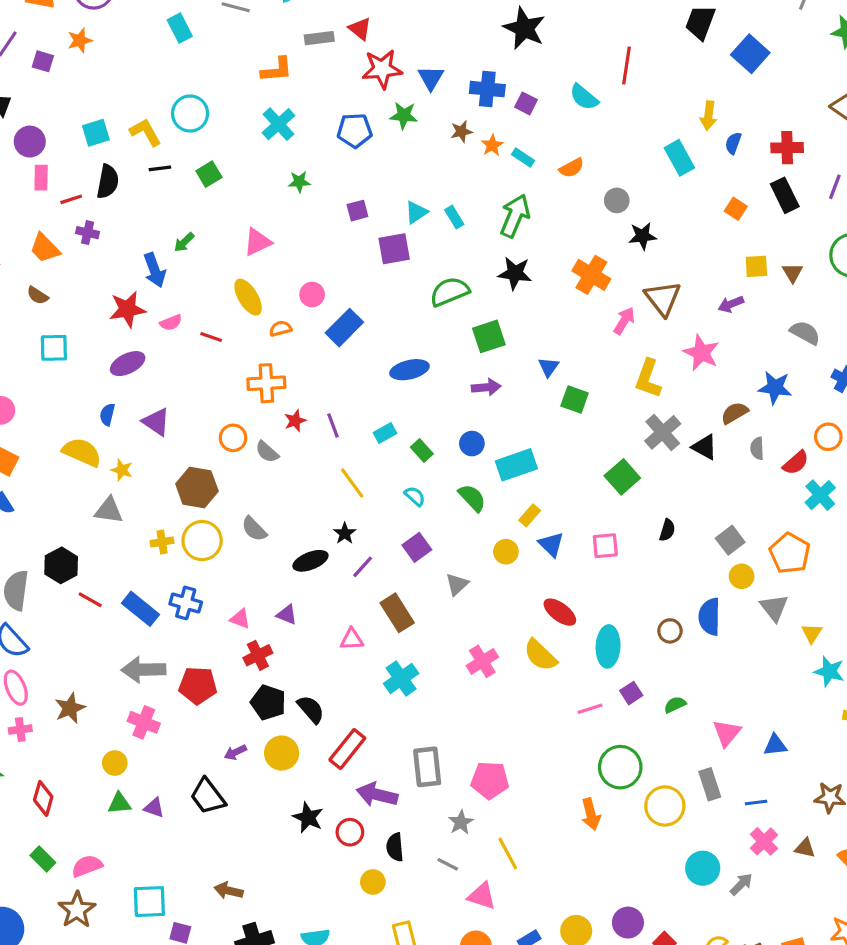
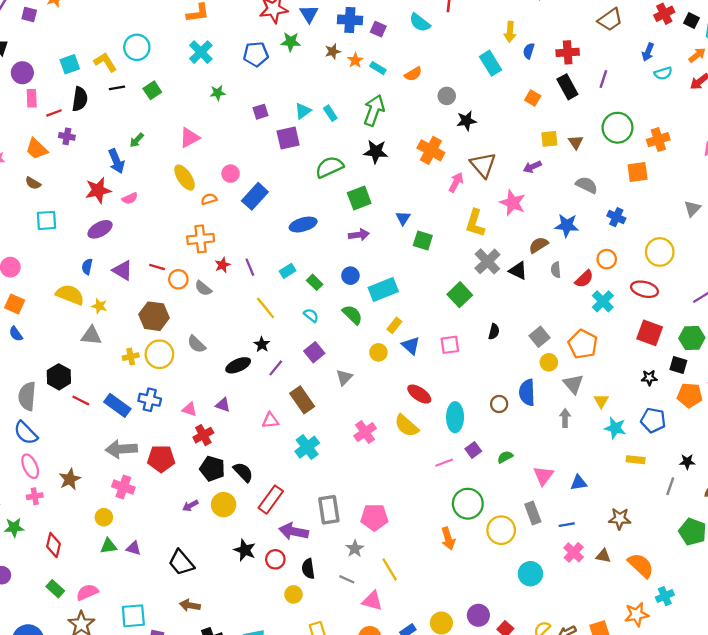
red line: (211, 337) -> (157, 267), moved
black trapezoid: (208, 796) -> (181, 563), moved
gray arrow: (741, 884) -> (565, 418), moved, turned -42

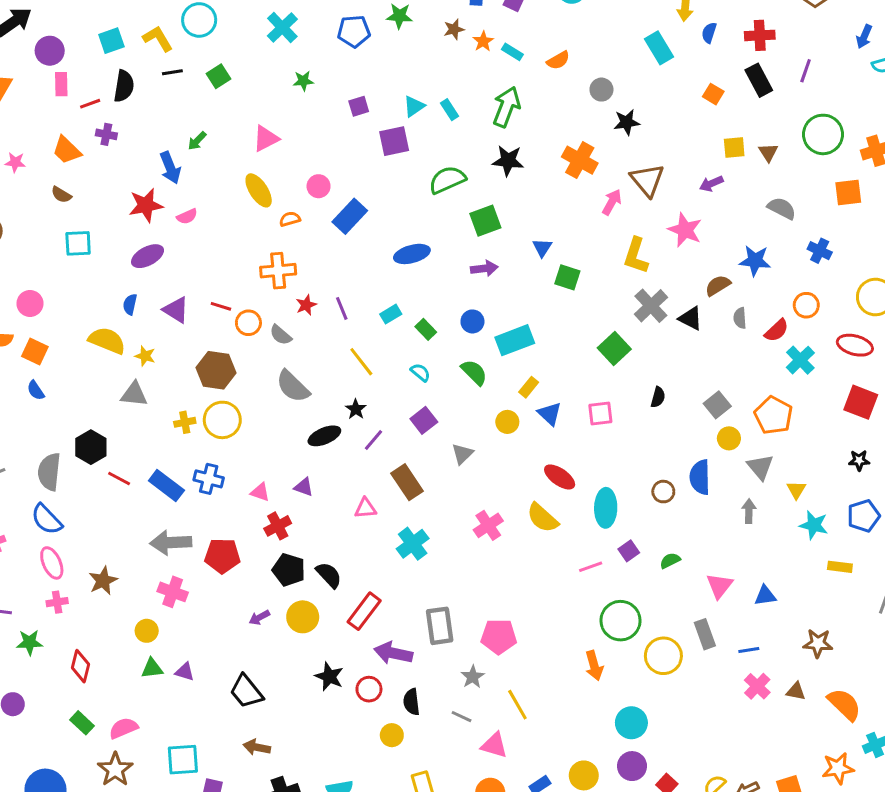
gray semicircle: (196, 344) -> (293, 386), moved, size x1.4
blue pentagon: (653, 420) -> (864, 516), turned -30
cyan circle: (530, 574) -> (631, 723), moved

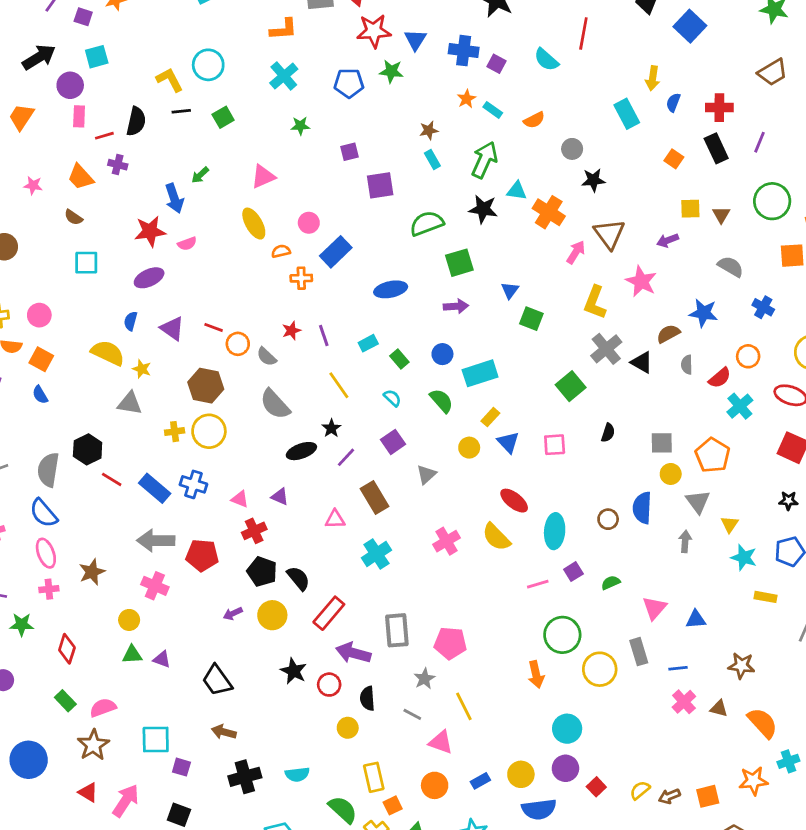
brown star: (454, 29) -> (429, 130), moved
cyan square: (111, 41) -> (97, 57), moved
cyan triangle: (414, 106) -> (517, 191), moved, turned 40
orange cross: (278, 271) -> (301, 278), moved, size x0.7
gray square: (717, 405) -> (662, 443), turned 35

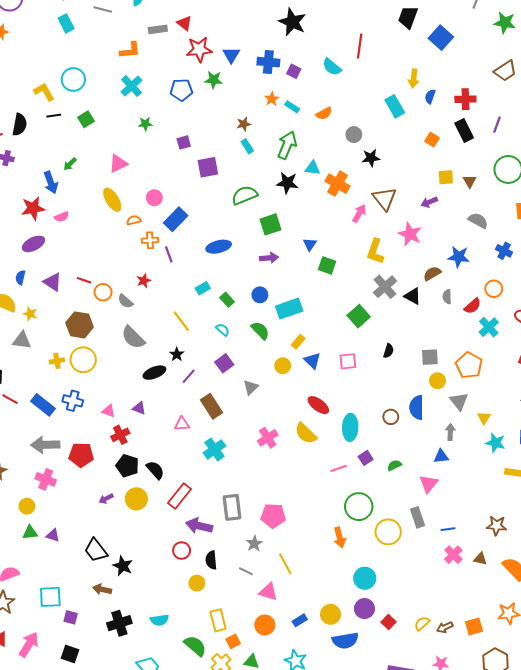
purple line: (324, 336) -> (169, 254), moved
blue triangle: (696, 619) -> (441, 456), moved
black star: (294, 671) -> (123, 566), moved

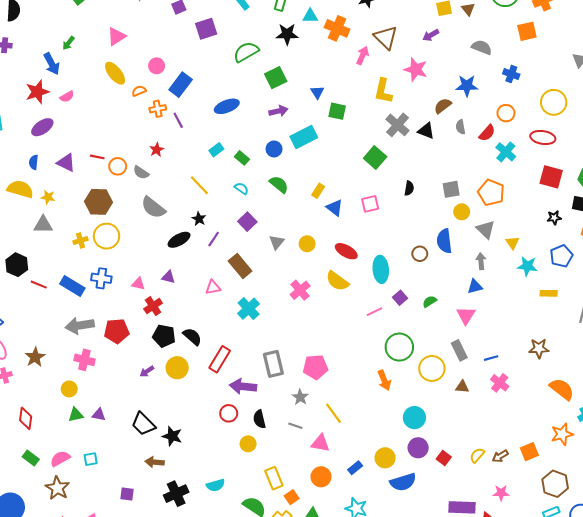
cyan rectangle: (289, 309) -> (304, 137), moved
yellow circle: (283, 366) -> (307, 244), moved
brown triangle: (480, 559) -> (462, 387), moved
cyan square: (50, 597) -> (91, 459), moved, size x0.6

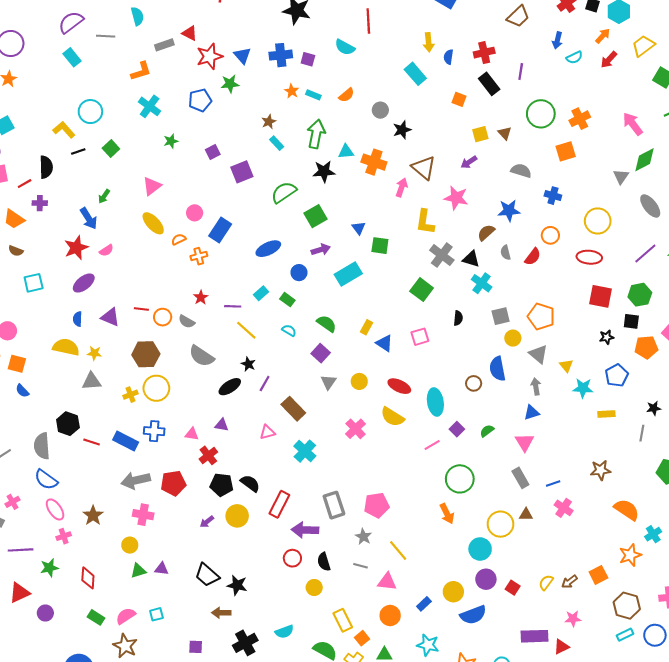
purple line: (178, 120) -> (233, 306), moved, turned -56
blue circle: (274, 149) -> (299, 273), moved
cyan cross: (506, 152) -> (482, 283), moved
purple square: (247, 222) -> (321, 353), moved
yellow circle: (432, 368) -> (500, 524), moved

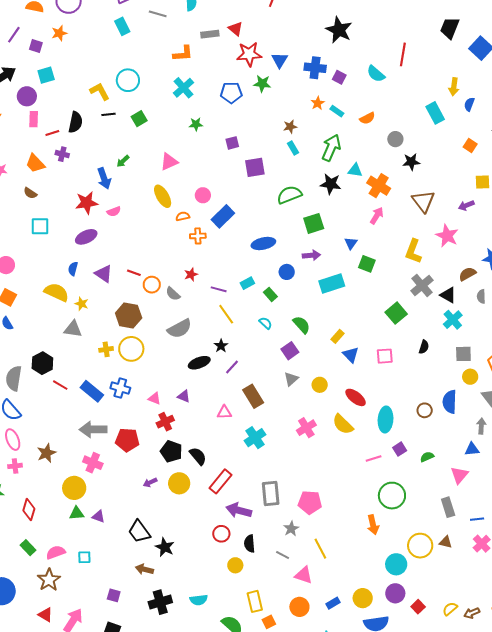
pink arrow: (402, 187) -> (377, 216), moved
gray semicircle: (201, 356) -> (180, 329), turned -75
yellow circle: (130, 545) -> (74, 488), size x1.5

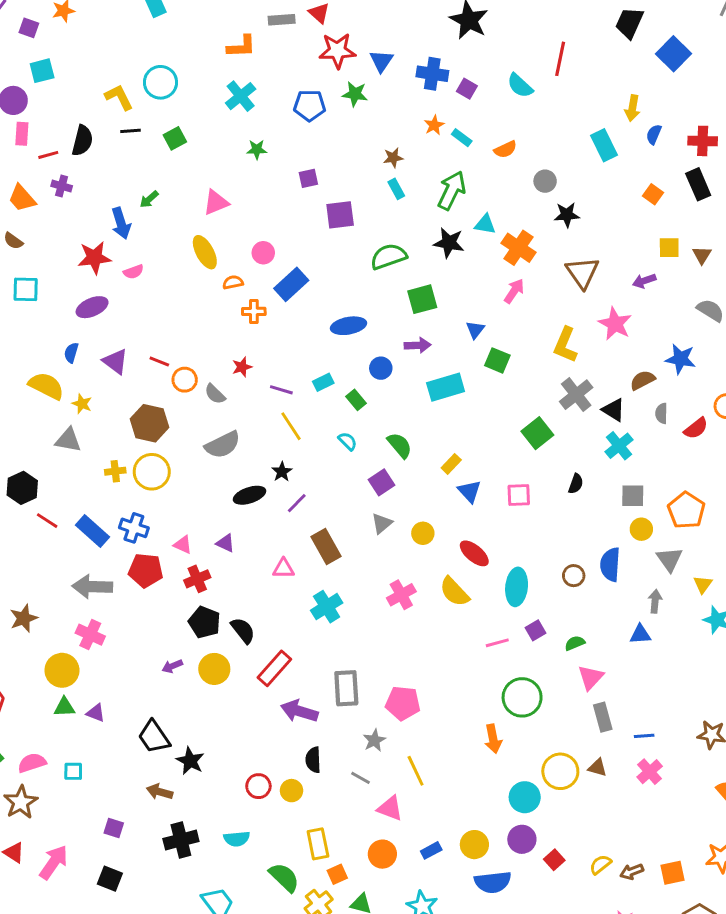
red pentagon: (127, 440) -> (146, 570), moved
pink triangle: (459, 475) -> (591, 677), moved
red circle: (221, 534) -> (258, 786), moved

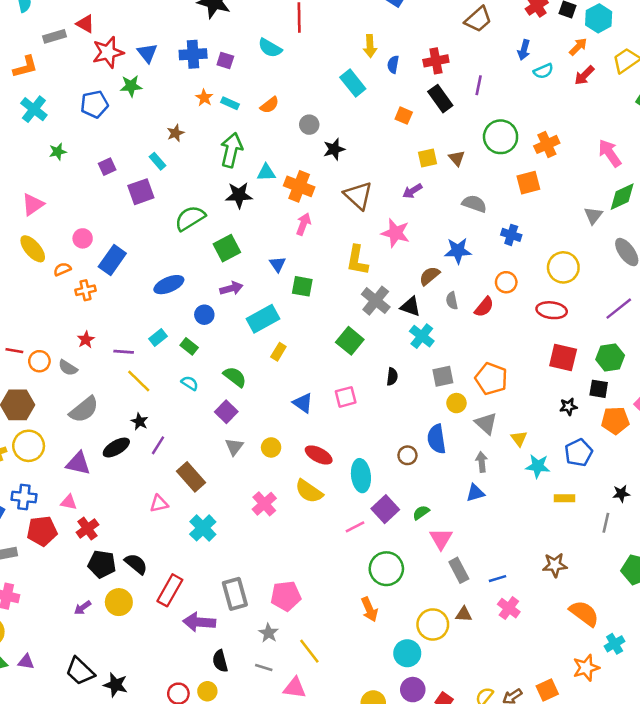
cyan rectangle: (396, 189) -> (157, 161), moved
yellow rectangle: (451, 464) -> (278, 352), moved
purple triangle: (225, 543) -> (78, 463), moved, size x1.5
purple square: (536, 630) -> (385, 509), size x1.5

